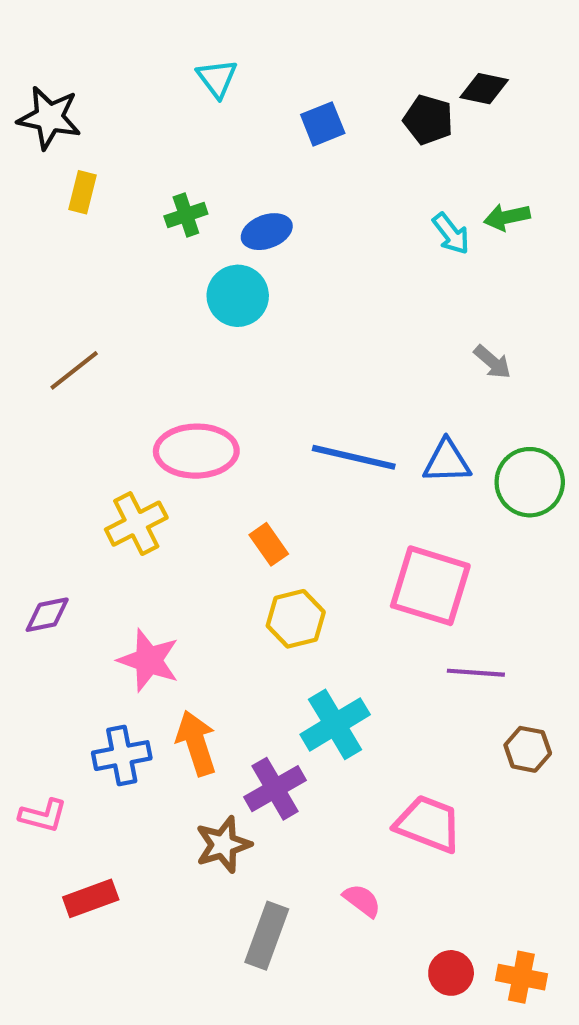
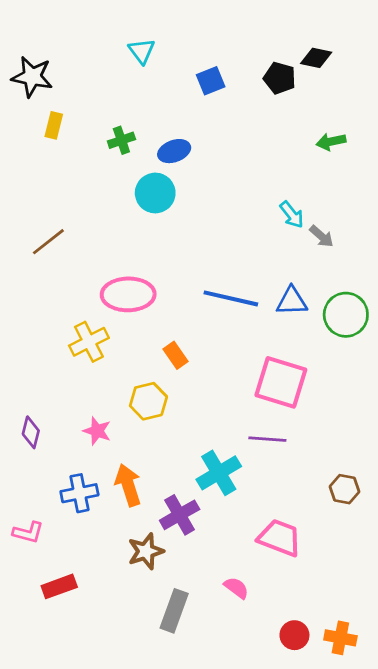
cyan arrow: (451, 234) -> (292, 215), moved
purple diamond: (47, 615) -> (31, 432), moved, turned -64
yellow hexagon: (296, 619) -> (148, 401), moved
pink star: (149, 660) -> (97, 431), size x0.7
purple line: (476, 673) -> (267, 439), moved

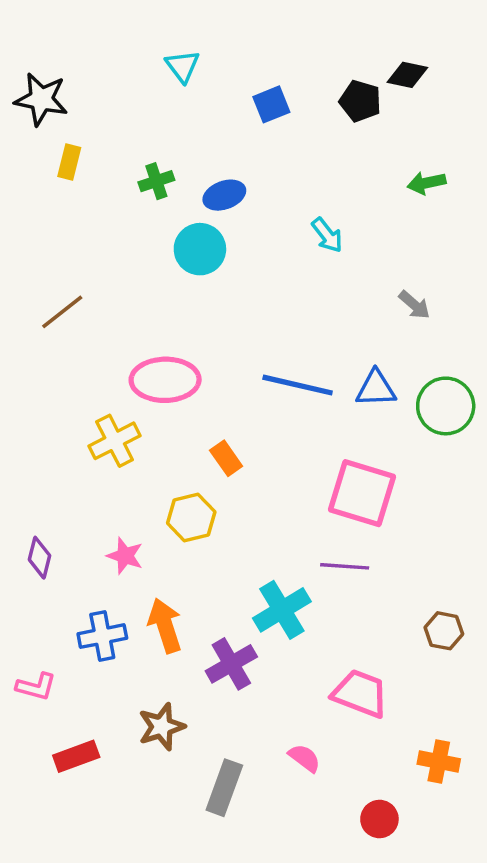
cyan arrow: (292, 215) -> (327, 235), moved
brown star: (146, 551) -> (162, 727), moved
orange cross: (340, 638) -> (439, 761), moved

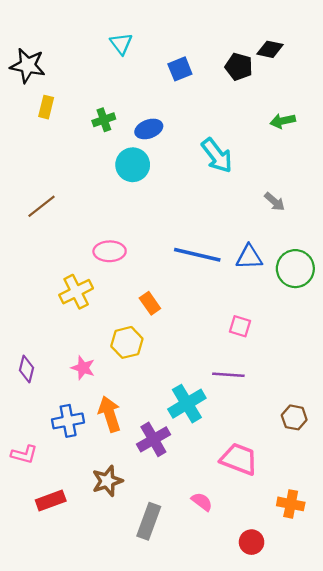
cyan arrow: (327, 235) -> (217, 156), size x1.5
pink ellipse: (165, 380) -> (110, 251), size x0.7
pink square: (362, 493) -> (240, 326), size x0.5

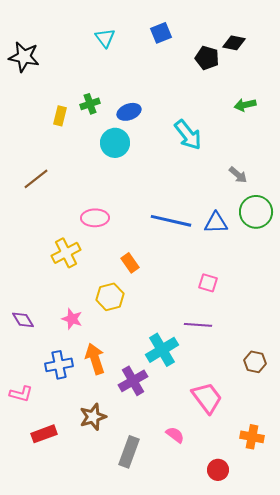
blue square: (180, 69) -> (161, 33), moved
yellow rectangle: (46, 107) -> (60, 116), moved
green circle: (295, 269) -> (256, 212), moved
purple diamond: (26, 369) -> (23, 320), turned -45
pink trapezoid: (239, 459) -> (207, 398), turned 32

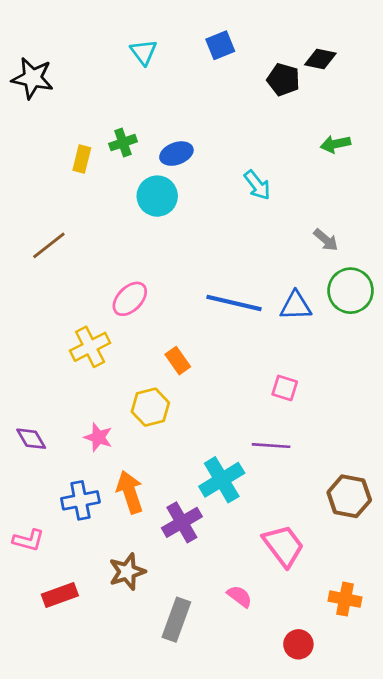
cyan arrow: (188, 135) -> (257, 185), size x0.7
pink ellipse: (95, 218) -> (130, 299), turned -44
brown hexagon: (255, 362) -> (349, 496), size x1.4

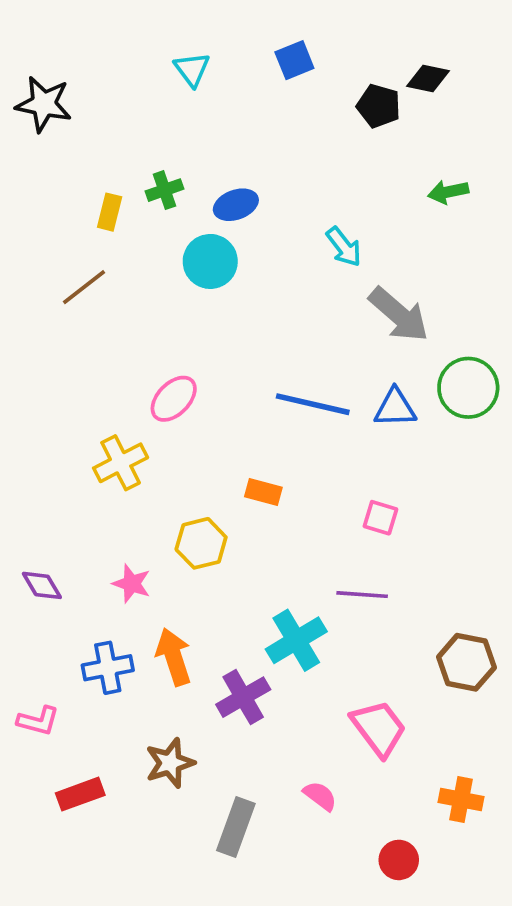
gray arrow: (326, 240) -> (399, 315), moved, size x1.8
brown line: (49, 245) -> (84, 287), moved
orange rectangle: (178, 361) -> (263, 492), moved, turned -40

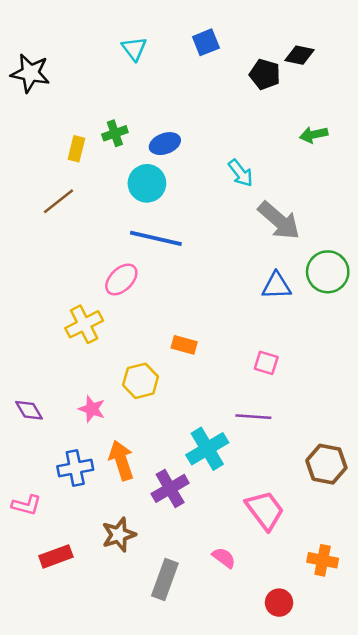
blue line: (313, 404) -> (156, 238), moved

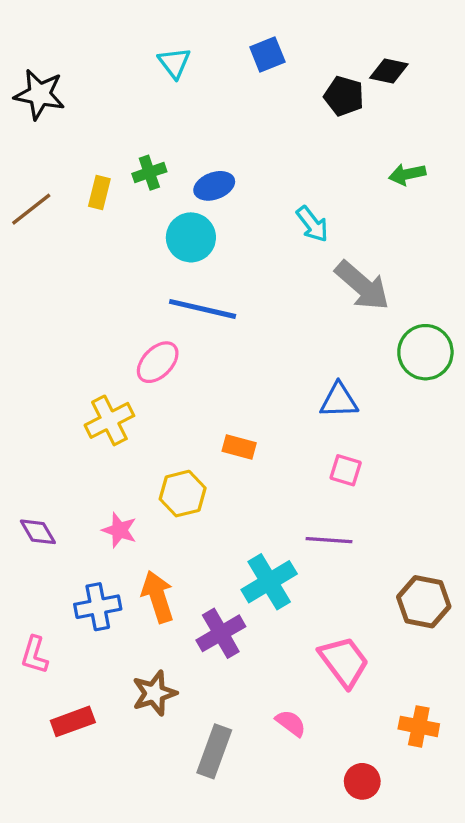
brown line: (58, 201) -> (31, 209), moved
blue triangle: (276, 286) -> (339, 400), moved
pink L-shape: (26, 505) -> (35, 655), turned 92

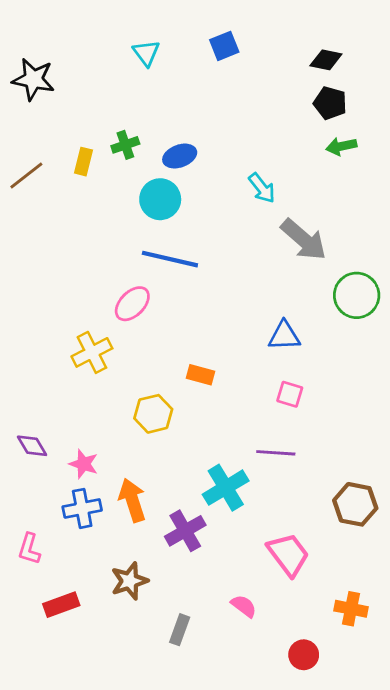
black pentagon: (344, 96) -> (330, 103), moved
pink star: (119, 530) -> (84, 464), moved
gray rectangle: (214, 751) -> (180, 630), size x0.7

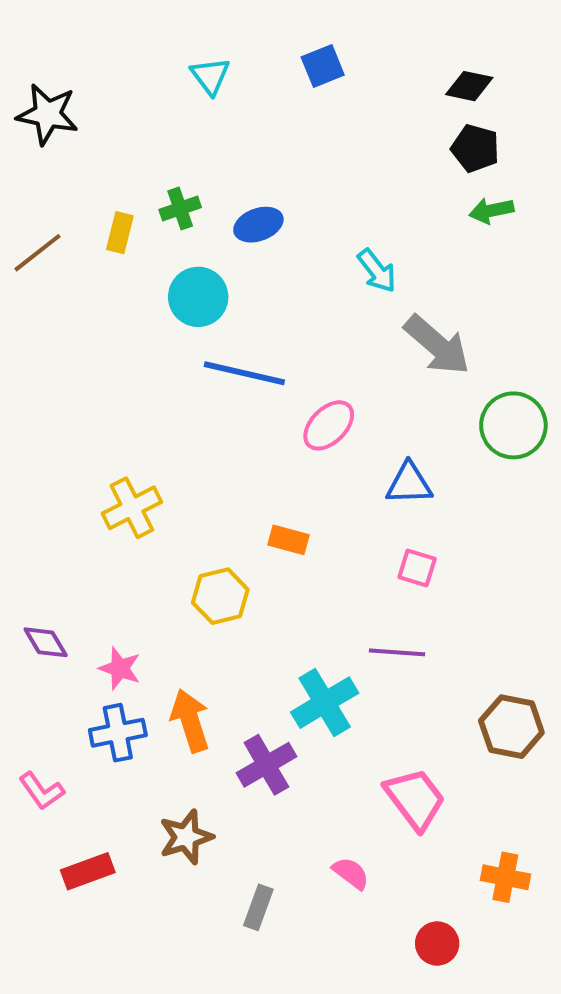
cyan circle: (160, 199) -> (198, 297), moved
pink ellipse: (132, 304) -> (329, 425), moved
pink L-shape: (29, 549) -> (42, 791), turned -52

